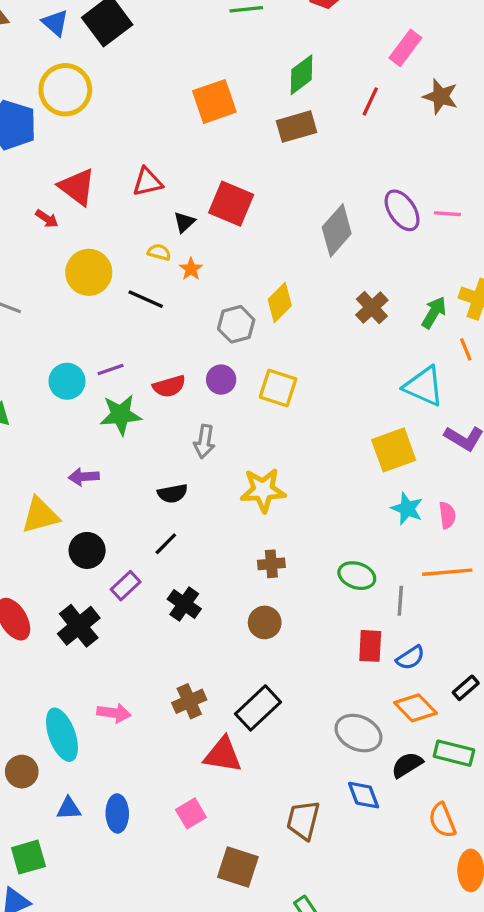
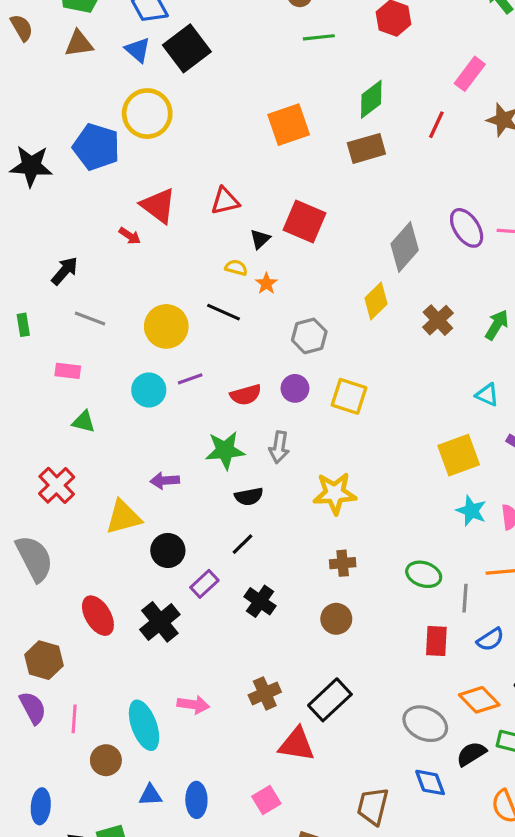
yellow circle: (89, 272) -> (166, 326), moved
yellow diamond: (280, 302) -> (376, 301), moved
cyan triangle: (424, 386) -> (487, 395), size x0.6
green star: (121, 415) -> (225, 450), moved
blue semicircle: (410, 658) -> (490, 639), moved

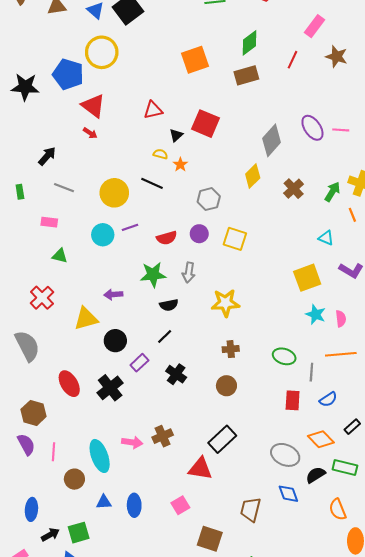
red triangle: (158, 206) -> (93, 106), moved
brown cross: (265, 693) -> (163, 436), moved

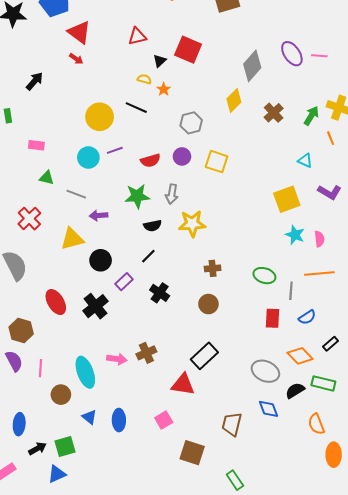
gray line: (64, 188) -> (76, 194), moved
yellow star: (225, 303) -> (192, 224), moved
blue triangle: (104, 502) -> (89, 417), turned 42

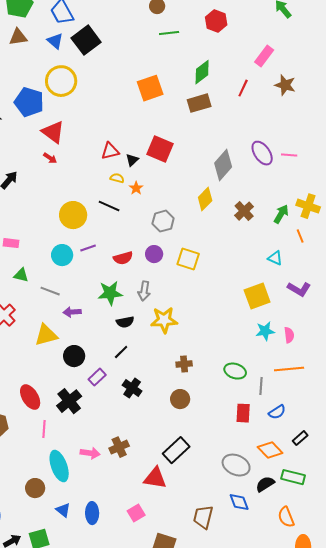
red triangle: (137, 36) -> (110, 151), moved
cyan star: (295, 235) -> (265, 331), turned -30
pink line: (41, 368) -> (44, 429), moved

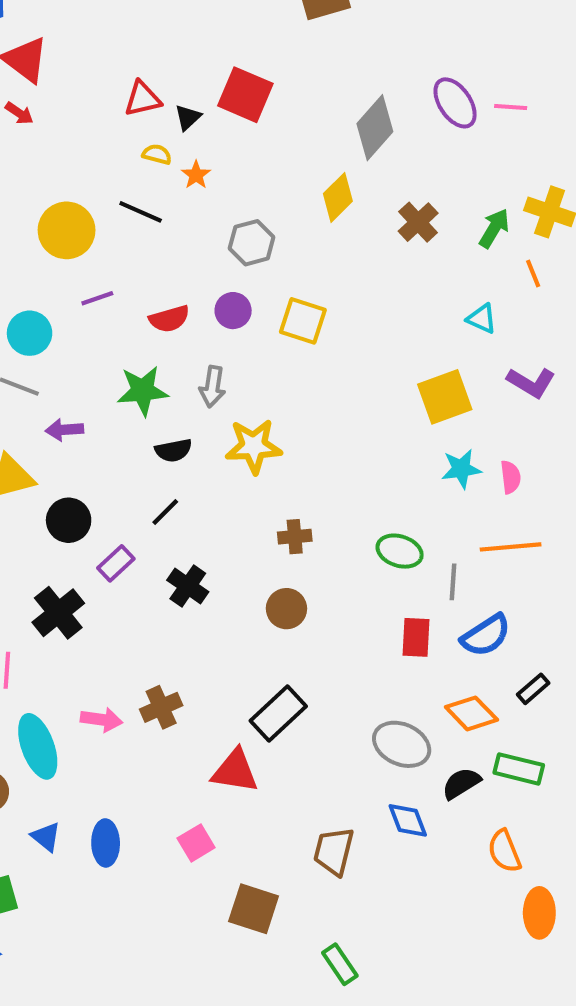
cyan circle: (62, 255) -> (30, 333), moved
blue semicircle: (277, 412) -> (486, 635), size x1.4

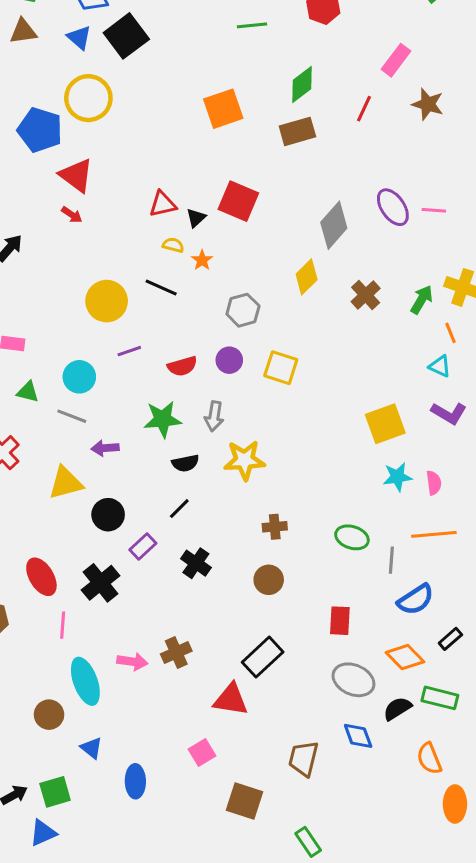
cyan triangle: (482, 319) -> (440, 366), moved
red rectangle: (416, 637) -> (340, 621), moved
blue ellipse: (106, 843) -> (135, 781), moved

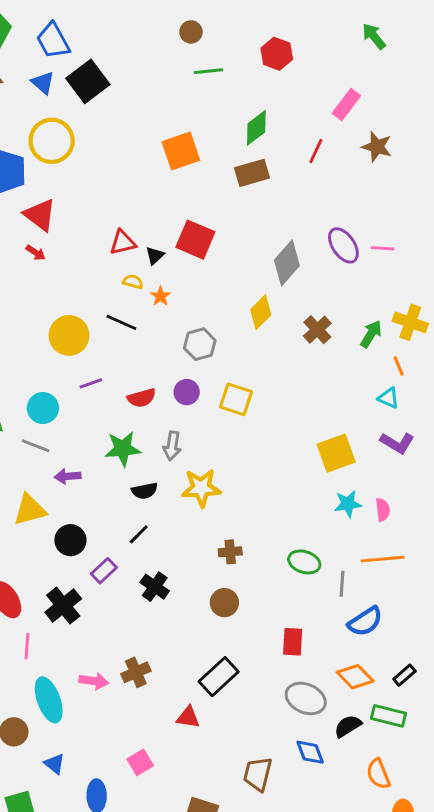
black rectangle: (450, 639) -> (404, 675), moved
red triangle: (231, 699) -> (188, 717), size x0.7
pink square: (202, 752) -> (140, 762), moved

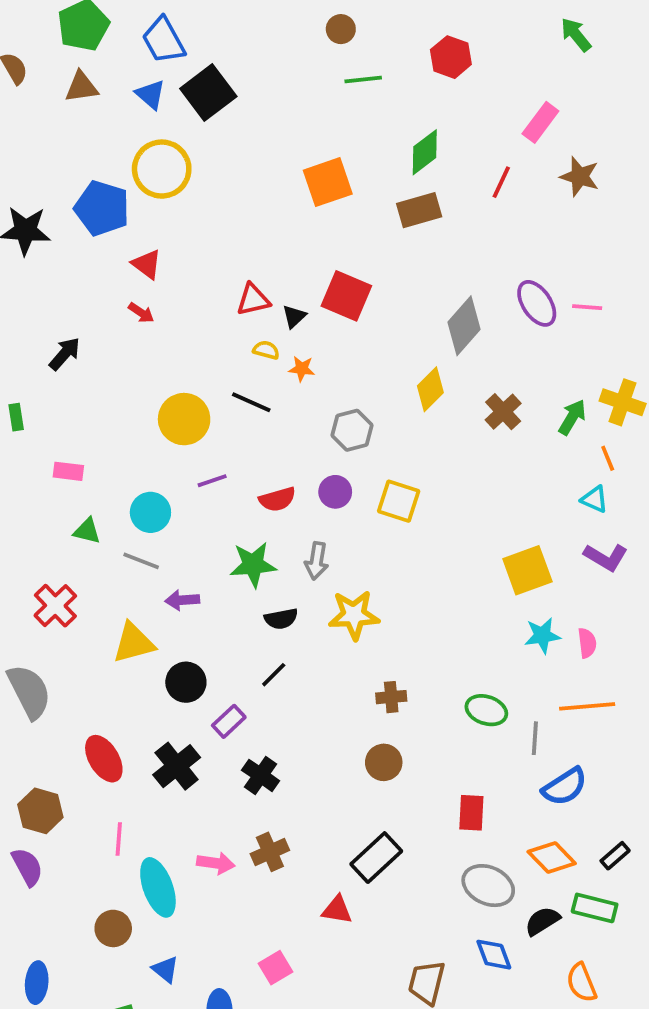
red triangle: (40, 215) -> (147, 264), size x0.7
orange star: (160, 296) -> (302, 369), turned -30
black cross: (155, 587) -> (261, 775), moved
pink line: (27, 646) -> (119, 839), moved

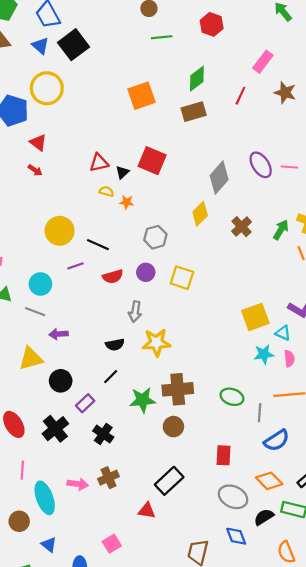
black line: (251, 402) -> (98, 245), moved
cyan triangle: (595, 499) -> (283, 333), moved
green star: (253, 565) -> (143, 400), moved
brown cross: (391, 697) -> (178, 389), size x1.8

